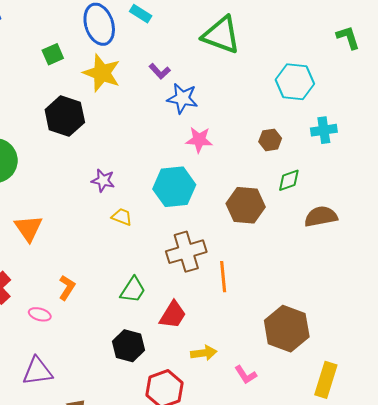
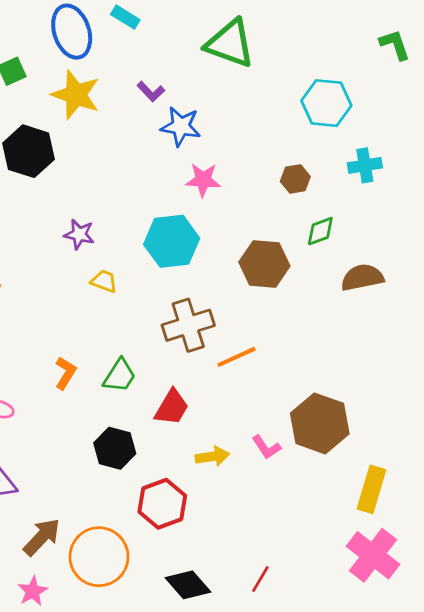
orange line: (223, 277) -> (236, 357), turned 72
orange L-shape: (67, 288) -> (65, 373), moved
pink L-shape: (246, 375) -> (266, 447), moved

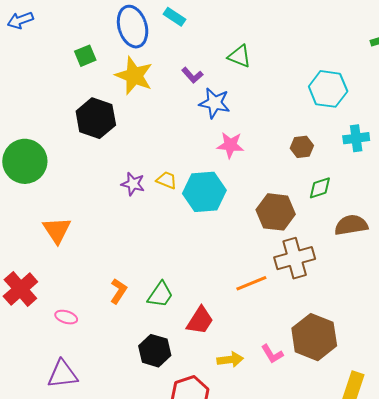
green triangle: (230, 44) -> (239, 56), moved, size x0.6
yellow trapezoid: (104, 281) -> (167, 180), moved
brown cross: (188, 325) -> (295, 258), moved

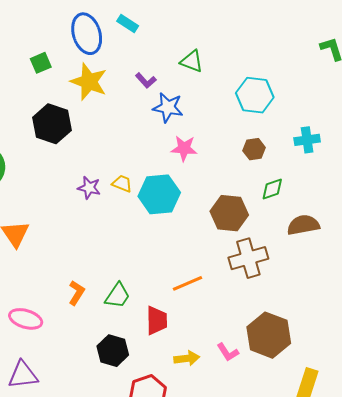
cyan hexagon: (328, 89) -> (255, 95), moved
orange line: (251, 283) -> (188, 283), moved
pink ellipse: (66, 317) -> (26, 319), size x1.5
red trapezoid: (200, 320) -> (157, 320), turned -32

